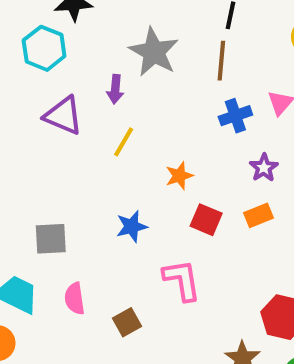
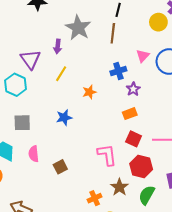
cyan hexagon: (44, 48) -> (16, 85), moved
purple triangle: (63, 116) -> (30, 59), turned 30
blue cross: (235, 116) -> (118, 71), moved
red square: (206, 220) -> (134, 139), moved
pink L-shape: (182, 280) -> (107, 155), moved

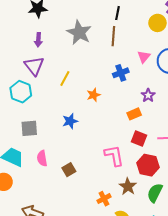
purple arrow: (58, 46) -> (38, 40), moved
purple star: (133, 89) -> (148, 95), moved

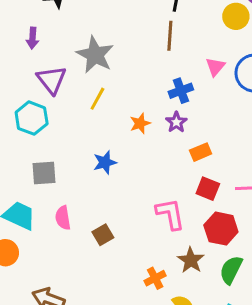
gray star: (79, 33) -> (95, 55), moved
purple arrow: (38, 40) -> (32, 38), moved
purple star: (148, 95) -> (176, 122), moved

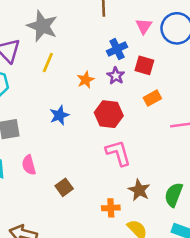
orange rectangle: (201, 152) -> (152, 98), moved
red square: (208, 189) -> (144, 65), moved
red hexagon: (221, 229) -> (109, 114), moved
brown square: (103, 235) -> (64, 187), moved
orange cross: (155, 278) -> (111, 208), turned 30

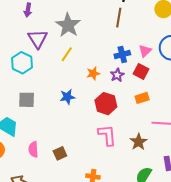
pink triangle: (144, 26) -> (145, 51), moved
pink semicircle: (29, 165) -> (33, 149), moved
brown star: (139, 190) -> (139, 142), moved

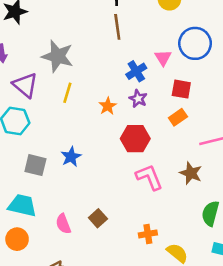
red square: (141, 71) -> (181, 89), moved
blue star: (67, 97) -> (71, 157), moved
gray square: (27, 100) -> (35, 165), turned 30

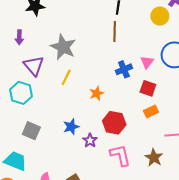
red square: (181, 89) -> (148, 88), moved
purple star: (138, 99) -> (90, 140), moved
blue star: (71, 157) -> (71, 127), moved

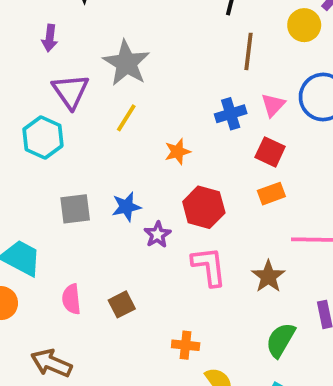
brown line: (115, 32) -> (249, 51), moved
gray square: (31, 131) -> (75, 209), moved, turned -36

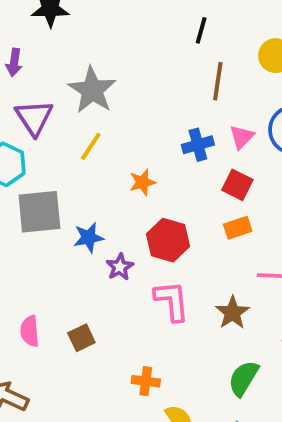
gray square: (75, 209) -> (39, 212), moved, size x1.4

